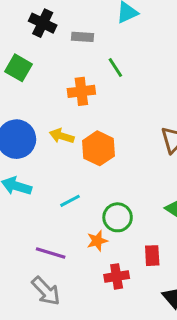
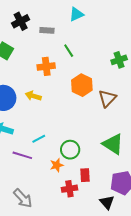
black cross: (43, 23) -> (21, 21), turned 36
orange hexagon: (98, 148) -> (82, 85), moved
purple line: (51, 253) -> (22, 155), moved
red rectangle: (152, 256) -> (85, 175), moved

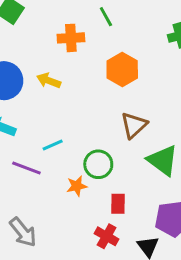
brown triangle: (107, 98) -> (134, 125), moved
red cross: (69, 189) -> (107, 236), moved, turned 35

